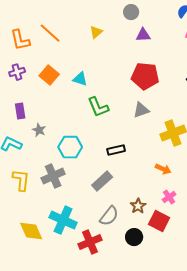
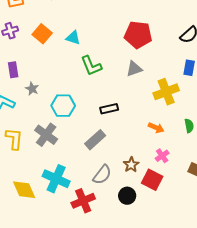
gray cross: (53, 176) -> (46, 135), turned -30

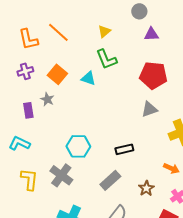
green L-shape: (91, 66) -> (106, 59), moved
gray star: (32, 89) -> (47, 99), moved
brown star: (131, 165) -> (146, 188), moved

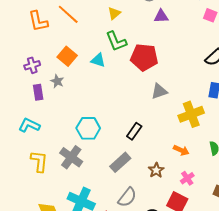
purple cross: (25, 71) -> (32, 65), moved
red pentagon: (153, 75) -> (144, 57), moved
black rectangle: (124, 149) -> (134, 131), turned -42

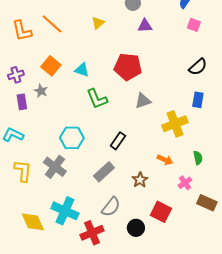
green L-shape: (116, 41) -> (97, 99), moved
pink cross: (187, 178) -> (185, 183), moved

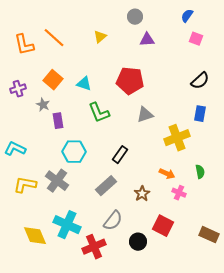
purple rectangle: (22, 102) -> (58, 121), moved
yellow L-shape: (23, 171) -> (25, 185), turned -85
pink cross: (185, 183) -> (179, 193), moved, turned -32
brown rectangle: (207, 203) -> (209, 235), moved

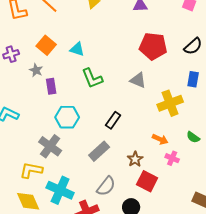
red pentagon: (130, 81) -> (153, 46), moved
gray triangle: (145, 115) -> (138, 80), turned 42
green semicircle: (200, 172) -> (193, 137), turned 136
yellow L-shape: (25, 185) -> (31, 170), moved
red square: (163, 226) -> (147, 181), moved

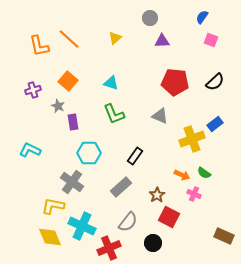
cyan triangle: (77, 49) -> (111, 83), moved
blue rectangle: (193, 79) -> (215, 124), moved, turned 42
green semicircle: (193, 137) -> (204, 173), moved

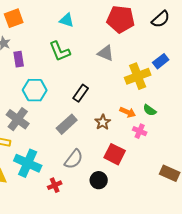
orange square: (68, 81) -> (14, 18), turned 30
cyan triangle: (111, 83) -> (67, 20), moved
brown star: (157, 195) -> (103, 122), moved
red cross: (109, 248) -> (55, 185), size x0.6

